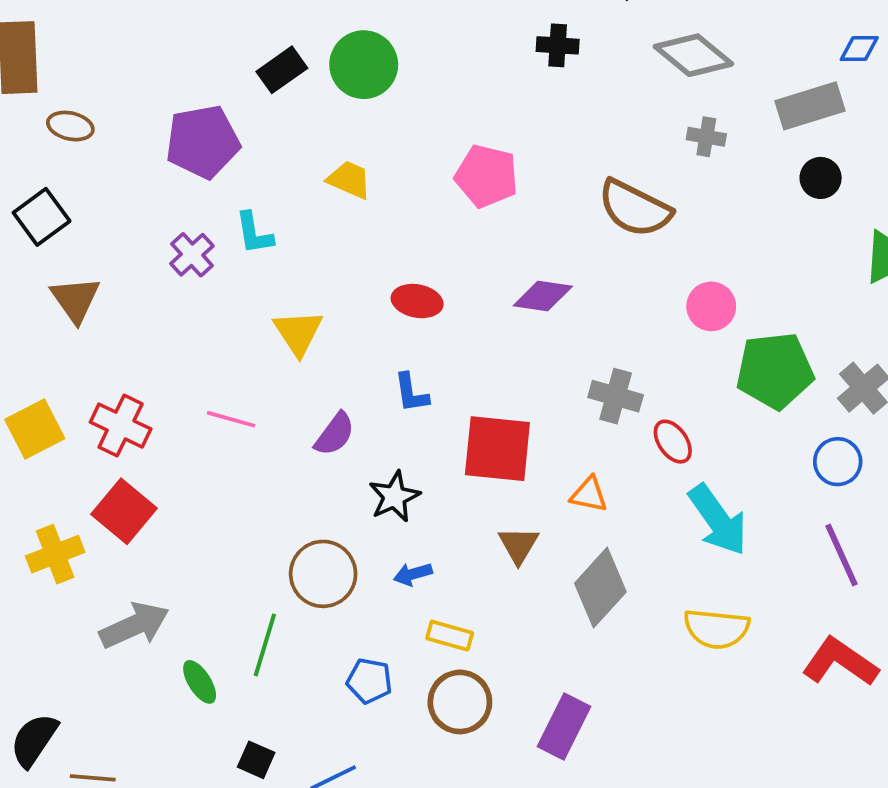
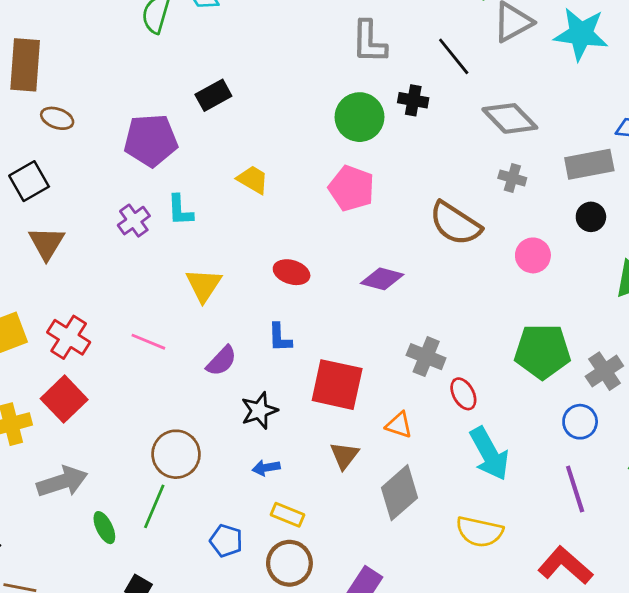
green circle: (364, 65) -> (359, 117), moved
pink circle: (711, 306) -> (533, 255), moved
brown circle: (323, 574) -> (176, 454), moved

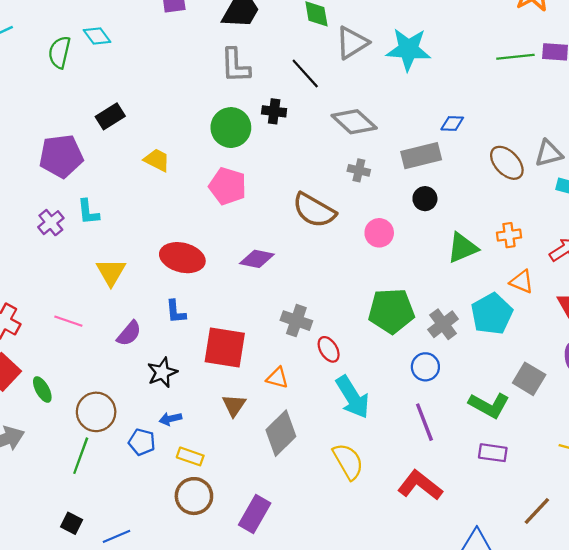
yellow trapezoid: (253, 180) -> (157, 160), moved
red ellipse: (292, 272) -> (182, 258), size x1.5
green ellipse: (104, 528) -> (42, 390), moved
yellow semicircle: (479, 532) -> (348, 461), turned -129
blue pentagon: (226, 541) -> (142, 442), moved

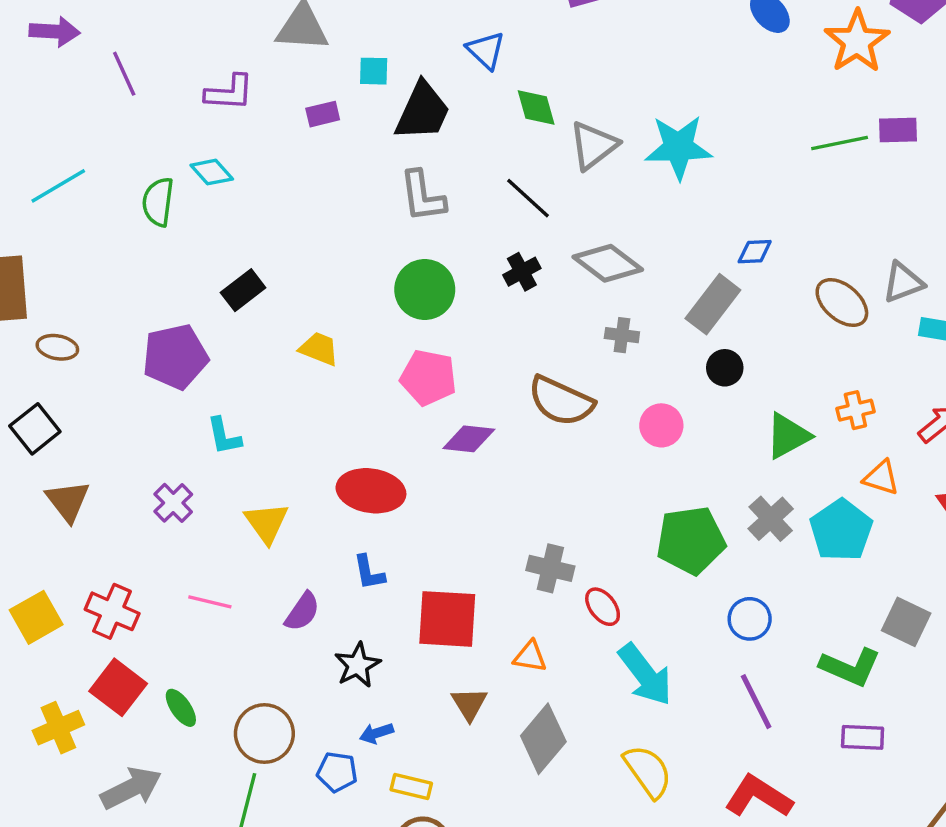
black cross: (274, 111) -> (522, 272), moved, turned -30
gray rectangle: (421, 156) -> (713, 304), turned -33
purple cross: (51, 223) -> (173, 503), moved
purple diamond: (257, 259) -> (469, 439), moved
gray cross: (443, 324) -> (771, 519), moved

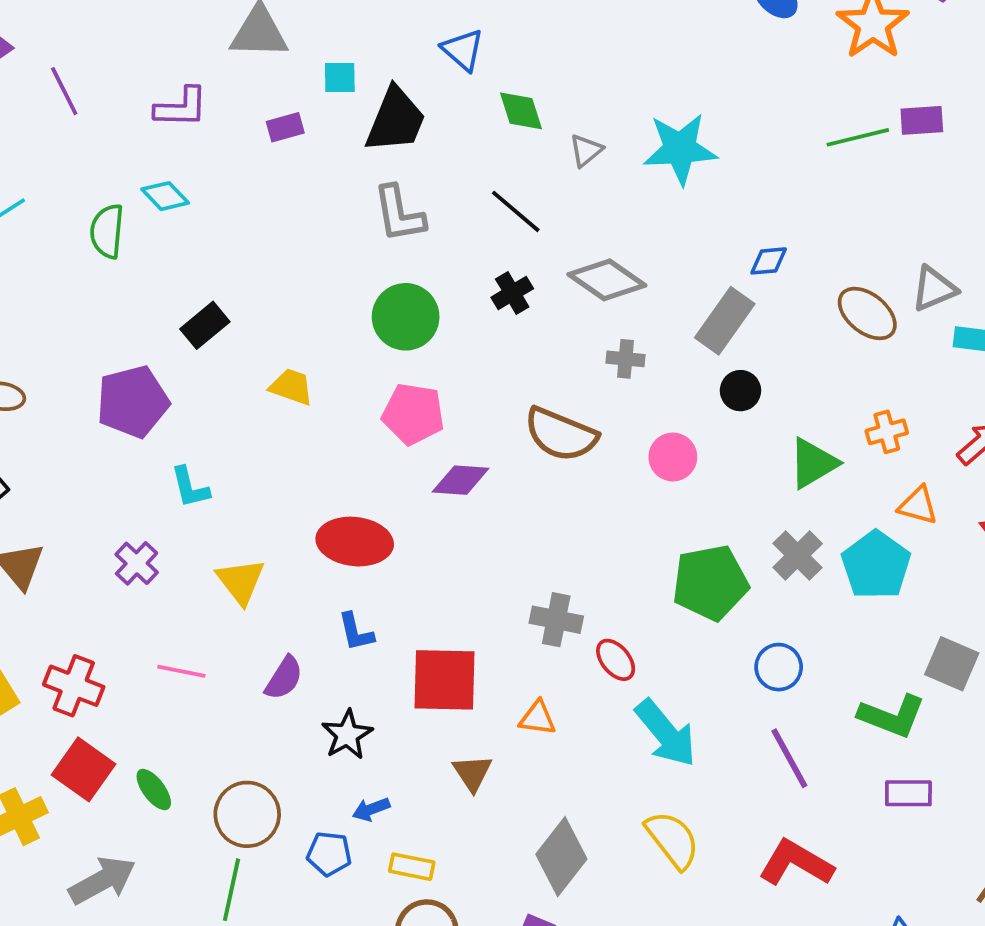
gray triangle: (593, 145) -> (586, 150), size x0.6
gray diamond: (543, 739) -> (561, 857), moved

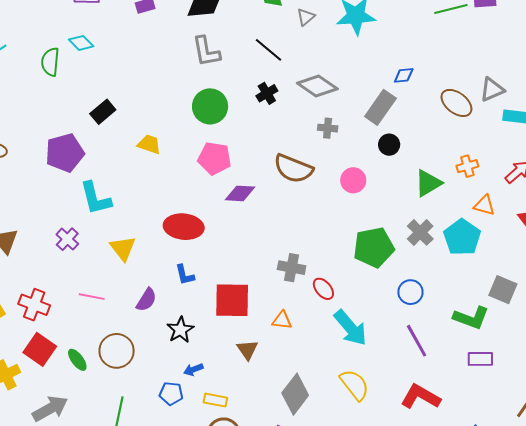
cyan L-shape: (190, 487) -> (95, 198), size x1.5
brown circle: (247, 814) -> (117, 351), moved

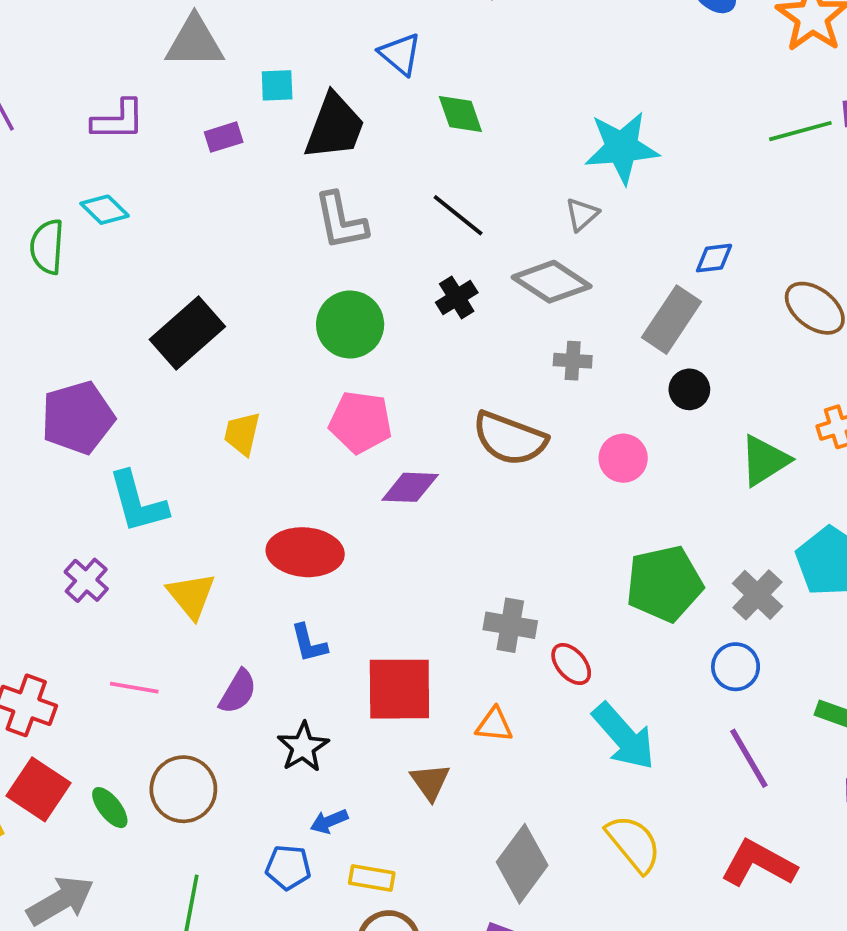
gray triangle: (306, 17) -> (582, 214), moved
black rectangle: (103, 112) -> (187, 333), moved, size x1.5
yellow trapezoid: (149, 144) -> (242, 434), moved, turned -95
gray cross: (420, 232) -> (757, 595), moved

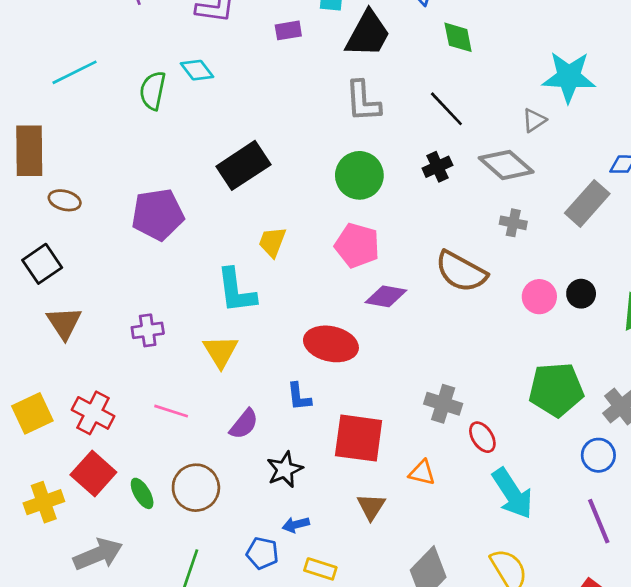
black circle: (689, 389) -> (581, 294), moved
cyan L-shape: (138, 502) -> (236, 291), moved
red ellipse: (305, 552) -> (331, 344), moved
purple cross: (86, 580) -> (148, 330), turned 32

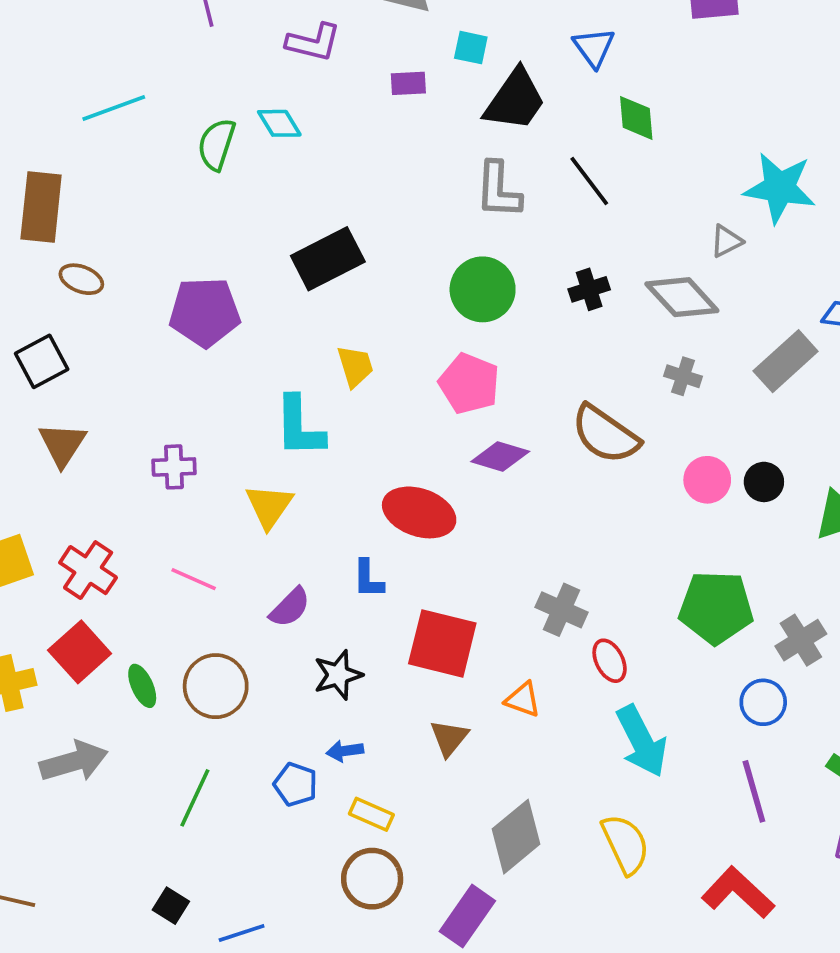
black line: (446, 109) -> (589, 181), moved
yellow trapezoid: (272, 242) -> (355, 366), turned 136

